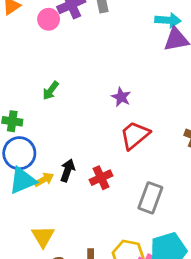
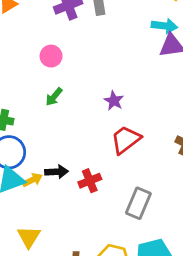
pink circle: (49, 19) -> (51, 56), moved
green arrow: (51, 91) -> (54, 97), moved
black arrow: (68, 170) -> (57, 172), turned 65

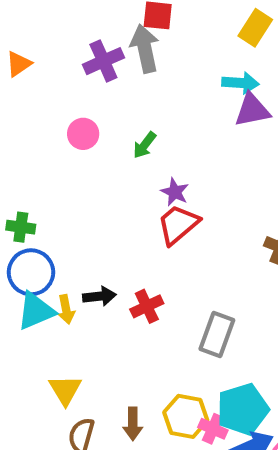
green arrow: (54, 97) -> (145, 145), moved
red trapezoid: (126, 140) -> (178, 224), moved
yellow arrow: (32, 180) -> (66, 309), turned 108

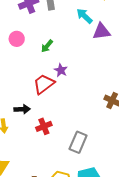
cyan arrow: (240, 83) -> (84, 16), moved, turned -144
red trapezoid: (178, 224) -> (44, 84), moved
black arrow: (99, 296) -> (22, 109), moved

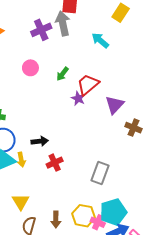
purple triangle: (102, 31) -> (114, 105), moved, turned -36
red trapezoid: (44, 84) -> (88, 85), moved
red cross: (44, 126) -> (55, 163), moved

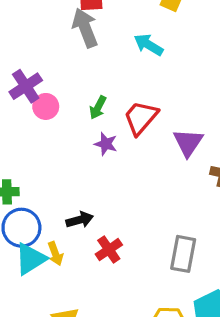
purple cross: (41, 30) -> (26, 86), moved
purple star: (78, 98) -> (106, 144), moved

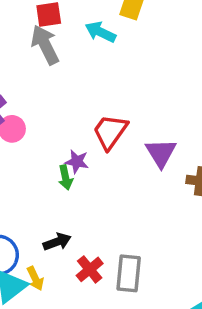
cyan arrow: (149, 45) -> (101, 32), moved
green arrow: (98, 107) -> (66, 178), moved, turned -35
gray rectangle: (183, 254) -> (129, 273), moved

